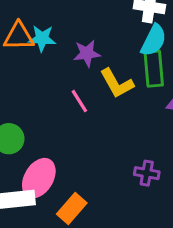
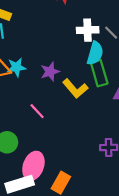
pink line: (79, 101) -> (37, 111), moved

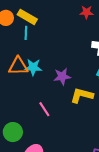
yellow L-shape: (75, 89) -> (82, 95), turned 135

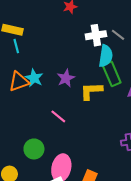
cyan star: (33, 67) -> (34, 78), turned -30

